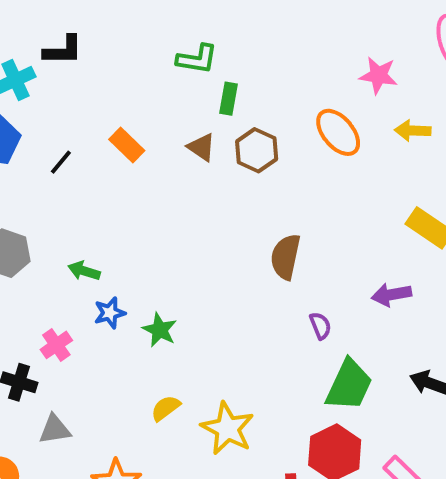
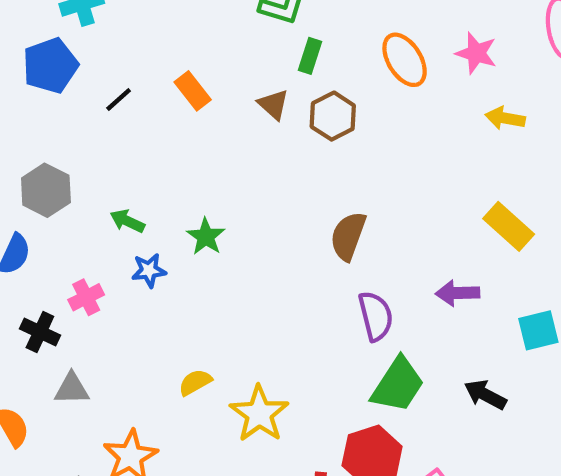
orange ellipse: (338, 132) -> (405, 60), moved
purple semicircle: (320, 326) -> (376, 316), size x1.6
green star: (160, 330) -> (206, 237), moved

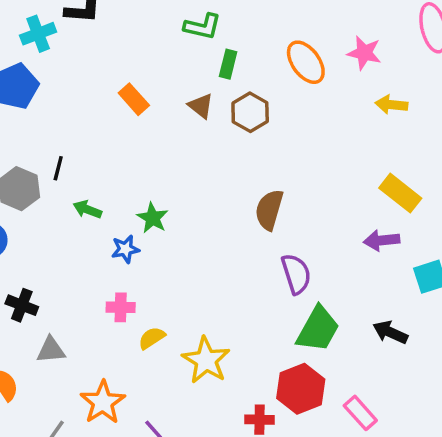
black line: (119, 99) -> (58, 168), moved, turned -30
blue star: (149, 270) -> (125, 249), moved
purple arrow: (457, 293) -> (382, 240), moved
pink cross: (86, 297) -> (121, 307), moved, turned 32

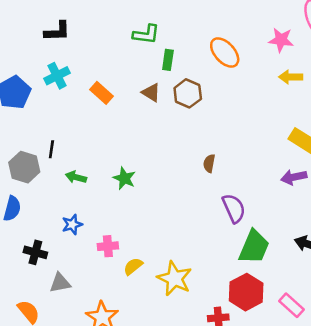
cyan cross: (38, 34) -> (57, 76), moved
pink star: (364, 53) -> (281, 40), moved
brown semicircle: (269, 210) -> (209, 163), size x0.6
blue star: (125, 249) -> (72, 224), moved

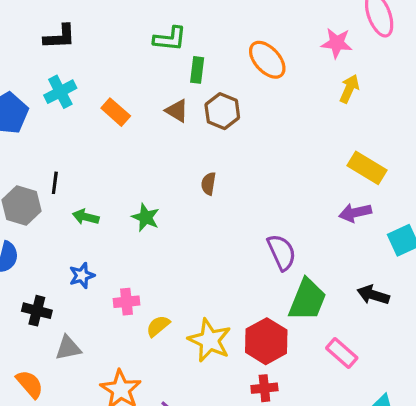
yellow arrow: (291, 77) -> (349, 89), turned 115
brown semicircle: (209, 163) -> (208, 184), moved
red hexagon: (246, 292) -> (266, 341), moved
pink rectangle: (292, 305) -> (342, 353), moved

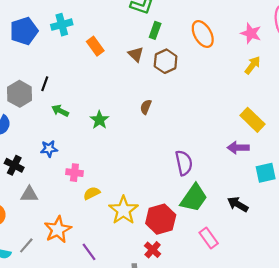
red cross: (264, 388) -> (153, 250), turned 35

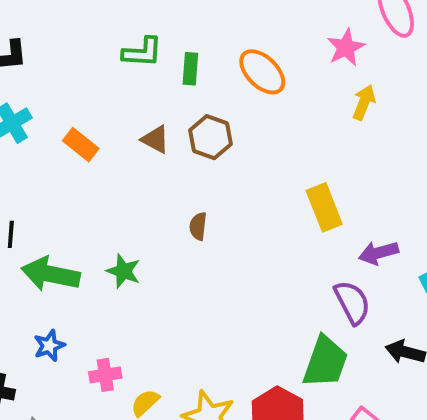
green rectangle: (155, 30) -> (190, 69), moved
pink star: (251, 33) -> (346, 47), turned -30
green arrow: (60, 111) -> (51, 274), size x1.8
yellow rectangle: (252, 120) -> (324, 207), moved, turned 40
purple semicircle: (184, 163) -> (352, 302), moved

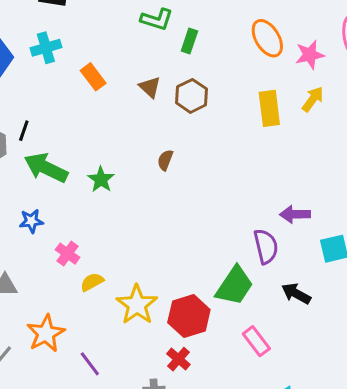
orange ellipse: (262, 72) -> (267, 38), moved
yellow rectangle: (324, 207) -> (269, 108), moved
pink cross: (105, 375) -> (68, 254), turned 30

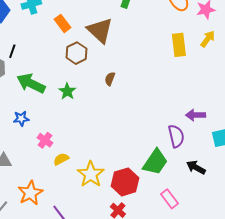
brown triangle: (150, 87) -> (100, 30), size x1.8
brown hexagon: (192, 96) -> (76, 53), moved
black line: (24, 131) -> (12, 51), moved

